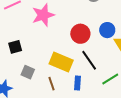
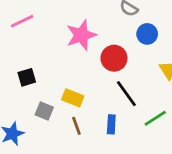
pink star: (43, 15) -> (81, 35), moved
blue circle: (107, 30) -> (147, 34), moved
yellow rectangle: (61, 62) -> (73, 98), moved, size x0.7

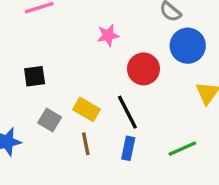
blue circle: (147, 34) -> (188, 46), size x1.4
pink star: (81, 35) -> (108, 35), size x0.6
black line: (126, 94) -> (127, 112), moved

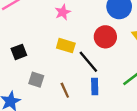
red circle: (143, 69) -> (105, 37), moved
yellow rectangle: (87, 109) -> (66, 46), moved

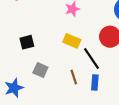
brown line: (65, 90) -> (74, 77), moved

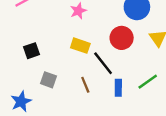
blue rectangle: (95, 82) -> (118, 88), moved

